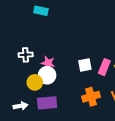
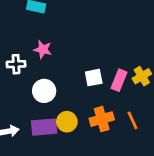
pink star: (48, 63) -> (43, 49), moved
yellow circle: (35, 82) -> (67, 122), moved

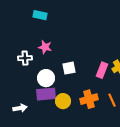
white square: (94, 78) -> (69, 68), moved
purple rectangle: (44, 127) -> (46, 94), moved

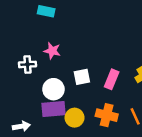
pink rectangle: (102, 70) -> (112, 79), moved
orange cross: (89, 99) -> (107, 115), turned 30

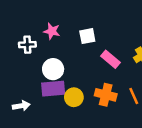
white square: (82, 77) -> (87, 36), moved
pink rectangle: (112, 79) -> (111, 59), turned -72

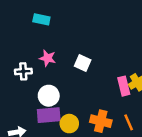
white square: (87, 36) -> (83, 63), turned 35
pink rectangle: (111, 59) -> (124, 86), moved, turned 36

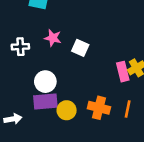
pink star: (47, 58) -> (53, 38), moved
white cross: (23, 71) -> (20, 47), moved
orange line: (129, 122) -> (128, 109), turned 35

